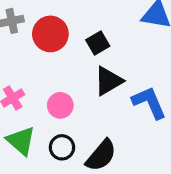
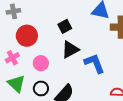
red circle: (50, 34) -> (27, 36), moved

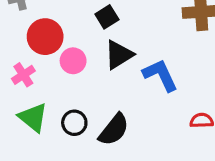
pink circle: (41, 63) -> (73, 61), moved

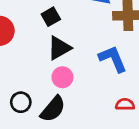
pink circle: (73, 61) -> (62, 77), moved
blue L-shape: (160, 75) -> (113, 59), moved

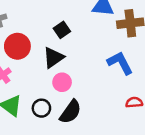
black triangle: (59, 48) -> (53, 58), moved
pink circle: (62, 77) -> (62, 82), moved

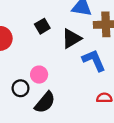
black triangle: (53, 58) -> (71, 39), moved
black circle: (41, 108) -> (21, 88), moved

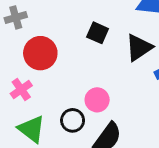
black square: (42, 26) -> (98, 33), turned -32

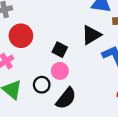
black square: (98, 33) -> (60, 50), moved

